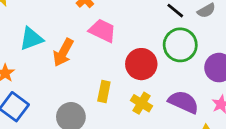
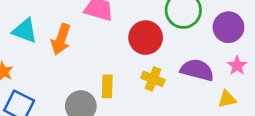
cyan triangle: (31, 39) -> (25, 31), turned 50
yellow rectangle: (104, 92) -> (107, 86), moved

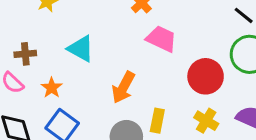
orange arrow: (61, 39) -> (123, 87), moved

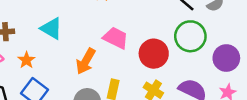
pink trapezoid: (161, 39) -> (116, 38), moved

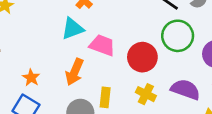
cyan triangle: (51, 28) -> (73, 29), moved, turned -45
orange star: (26, 60) -> (31, 78), moved

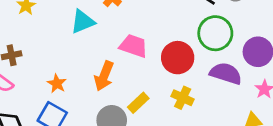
cyan triangle: (73, 29) -> (83, 22), moved
purple semicircle: (185, 89) -> (226, 73), moved
yellow rectangle: (105, 97) -> (138, 103), turned 42

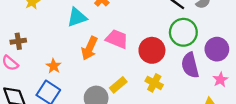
purple semicircle: (226, 73) -> (190, 65), turned -125
orange arrow: (104, 76) -> (89, 48), moved

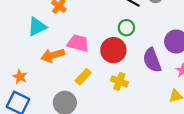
green circle: (183, 32) -> (126, 28), moved, size x0.6
orange arrow: (89, 48) -> (53, 55), turned 55
yellow rectangle: (118, 85) -> (83, 77), moved

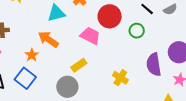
red circle: (113, 50) -> (110, 16), moved
orange arrow: (53, 55) -> (48, 39), moved, turned 40
yellow rectangle: (83, 77) -> (79, 65), moved

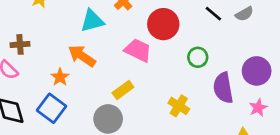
green circle: (137, 31) -> (198, 57), moved

